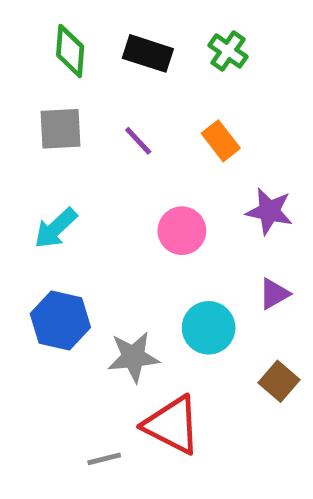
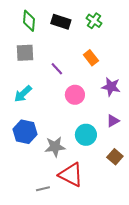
purple line: (138, 141) -> (57, 69), moved

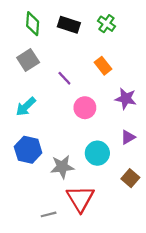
gray square: (25, 53) -> (28, 60), turned -30
red triangle: (71, 175) -> (80, 199), turned 32

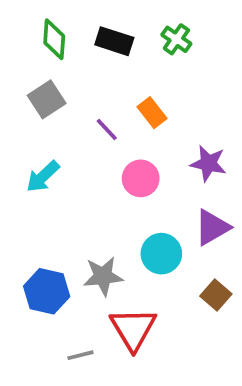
orange rectangle: (103, 66) -> (152, 113), moved
purple triangle: (128, 137) -> (212, 227), size x1.5
blue hexagon: (28, 150) -> (47, 291), moved

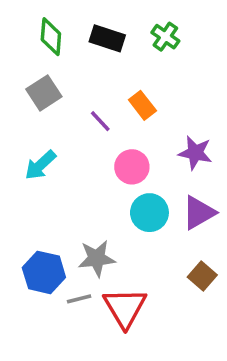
cyan circle: (161, 254) -> (149, 213), moved
gray line: (80, 355) -> (79, 299), moved

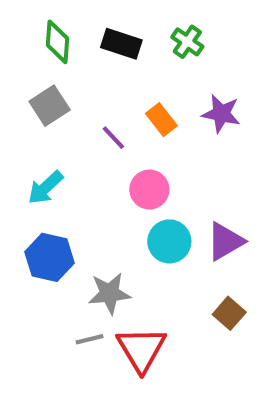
purple star: (195, 153) -> (221, 114), moved
blue hexagon: (44, 272) -> (50, 257), moved

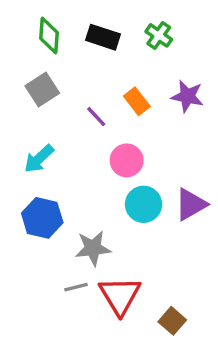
brown square: (229, 313) -> (172, 321), moved

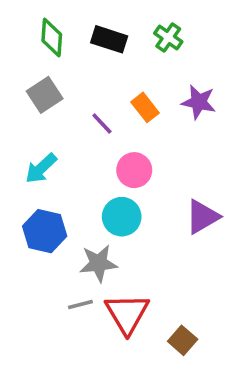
cyan circle: (144, 204) -> (122, 217), moved

